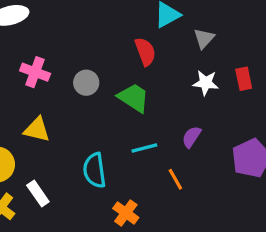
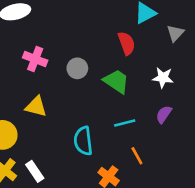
white star: (206, 83) -> (163, 78), moved
orange line: (175, 179) -> (137, 156), moved
white rectangle: (38, 193) -> (35, 171), moved

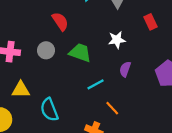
red semicircle: (127, 43) -> (60, 21), moved
cyan semicircle: (83, 141) -> (49, 110), moved

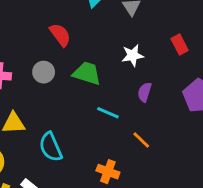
red rectangle: (151, 22) -> (180, 45), moved
cyan line: (96, 84) -> (108, 113), turned 54
orange line: (112, 108) -> (141, 140), moved

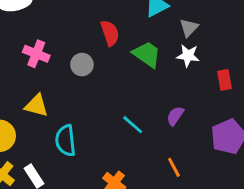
white star: (133, 55) -> (188, 56), moved
green trapezoid: (87, 73) -> (147, 54), moved
orange line: (141, 140) -> (174, 167), moved

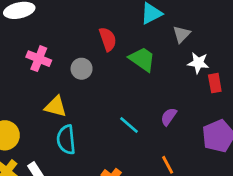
white star: (188, 56) -> (198, 63), moved
yellow triangle: (36, 105) -> (56, 106), moved

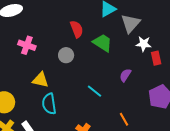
gray triangle: (182, 34) -> (131, 23), size x1.5
gray circle: (82, 69) -> (66, 55), moved
purple semicircle: (169, 117) -> (125, 75), moved

